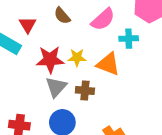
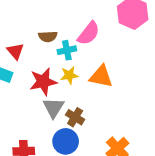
brown semicircle: (62, 16) -> (48, 37), turned -42
cyan cross: (129, 39) -> (67, 50), moved
brown cross: (85, 91) -> (75, 117), moved, turned 36

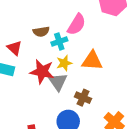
red star: (43, 82) -> (42, 72), turned 30
gray triangle: (54, 108) -> (58, 82), moved
brown cross: (75, 117) -> (83, 98), moved

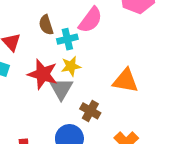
brown semicircle: (41, 32) -> (46, 25), turned 77
orange triangle: (92, 61) -> (126, 81), moved

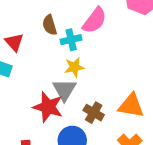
red star: (43, 74) -> (48, 107), moved
orange triangle: (126, 81) -> (131, 106), moved

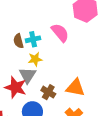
pink semicircle: (95, 20) -> (60, 33), moved, turned -78
brown semicircle: (50, 25) -> (18, 41), moved

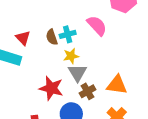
gray triangle: (28, 75) -> (77, 73), moved
brown cross: (48, 92) -> (87, 91), turned 32

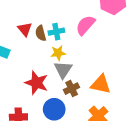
pink semicircle: (97, 26) -> (85, 25), turned -100
red triangle: (23, 38) -> (25, 29), moved

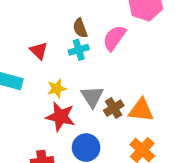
brown semicircle: (41, 33) -> (80, 28), moved
yellow star: (58, 53) -> (57, 88), moved
brown cross: (72, 89) -> (114, 108), moved

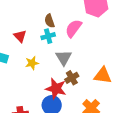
gray triangle: (92, 97) -> (64, 58), moved
orange triangle: (141, 110) -> (103, 75), moved
red star: (60, 117) -> (56, 89), moved

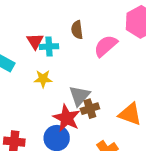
cyan cross: (48, 36) -> (49, 47), moved
gray triangle: (64, 58) -> (79, 96), moved

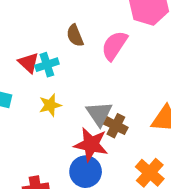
brown cross: (90, 109) -> (116, 126), turned -30

